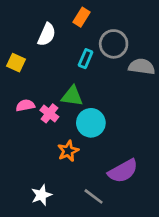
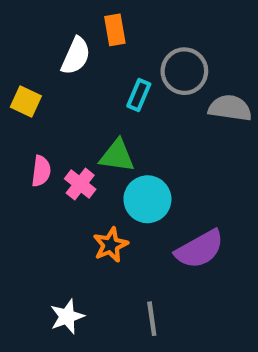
orange rectangle: (82, 17) -> (115, 30), moved, turned -42
pink semicircle: (25, 105) -> (41, 171), turned 108
purple semicircle: (123, 171) -> (200, 249), moved
gray line: (94, 196) -> (152, 319), turned 45

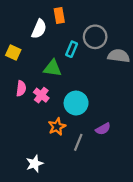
green triangle: (117, 156) -> (52, 68), moved
purple semicircle: (200, 249) -> (103, 129), size x0.6
gray line: (152, 319) -> (78, 142), moved, turned 30

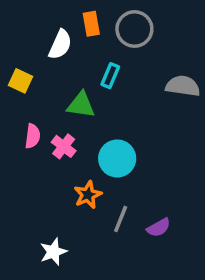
gray circle: (95, 37) -> (134, 29), moved
purple semicircle: (103, 129) -> (159, 228), moved

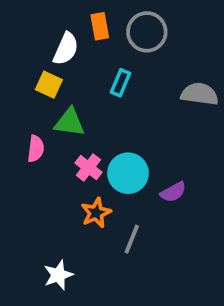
yellow square: (20, 81) -> (49, 85), moved
green triangle: (81, 105) -> (70, 122), moved
pink cross: (64, 146) -> (88, 168), moved
purple semicircle: (159, 228) -> (173, 192), moved

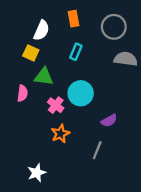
orange rectangle: (100, 26) -> (73, 19), moved
gray circle: (147, 32) -> (114, 27), moved
cyan circle: (128, 173) -> (81, 93), moved
gray line: (132, 239) -> (97, 150), moved

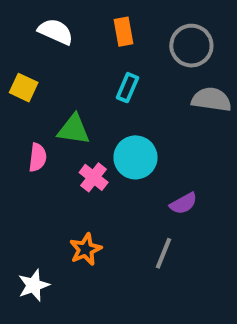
white semicircle: (41, 30) -> (56, 32), moved, turned -90
yellow square: (31, 53) -> (24, 88), moved
orange star: (60, 134) -> (86, 249), moved
white star: (37, 173) -> (34, 285), moved

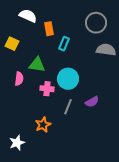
orange rectangle: (123, 32) -> (49, 29), moved
pink cross: (94, 177) -> (47, 89), turned -32
gray line: (163, 253) -> (68, 107), moved

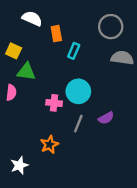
green triangle: (37, 65) -> (26, 72), moved
pink semicircle: (19, 79) -> (11, 93), moved

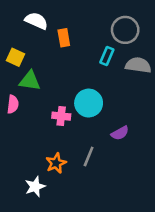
cyan rectangle: (74, 51) -> (107, 56), moved
gray line: (78, 124) -> (89, 157), moved
white star: (19, 165) -> (35, 187), moved

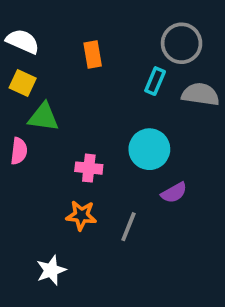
white semicircle: (36, 21) -> (23, 41), moved
cyan circle: (89, 103) -> (149, 149), moved
orange star: (56, 163) -> (81, 215), moved, turned 30

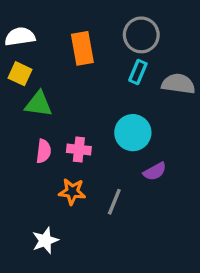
white semicircle: (23, 41) -> (20, 37), turned -32
gray circle: (182, 43) -> (141, 35), moved
orange rectangle: (93, 55) -> (82, 48), size x1.4
pink semicircle: (19, 151) -> (44, 151), moved

